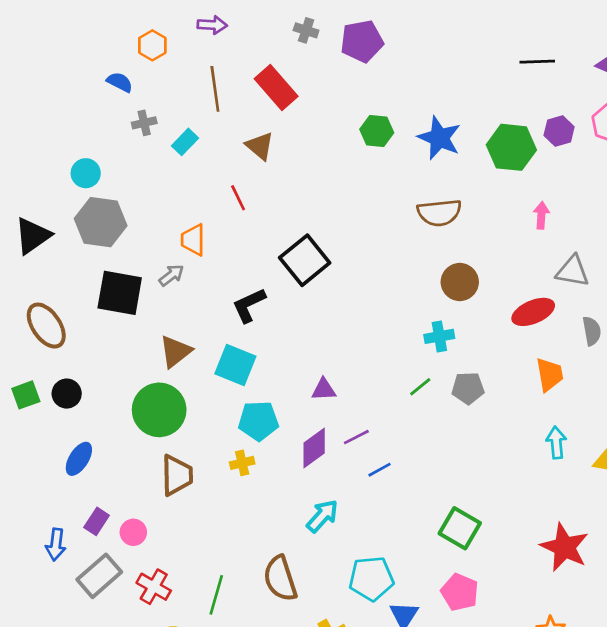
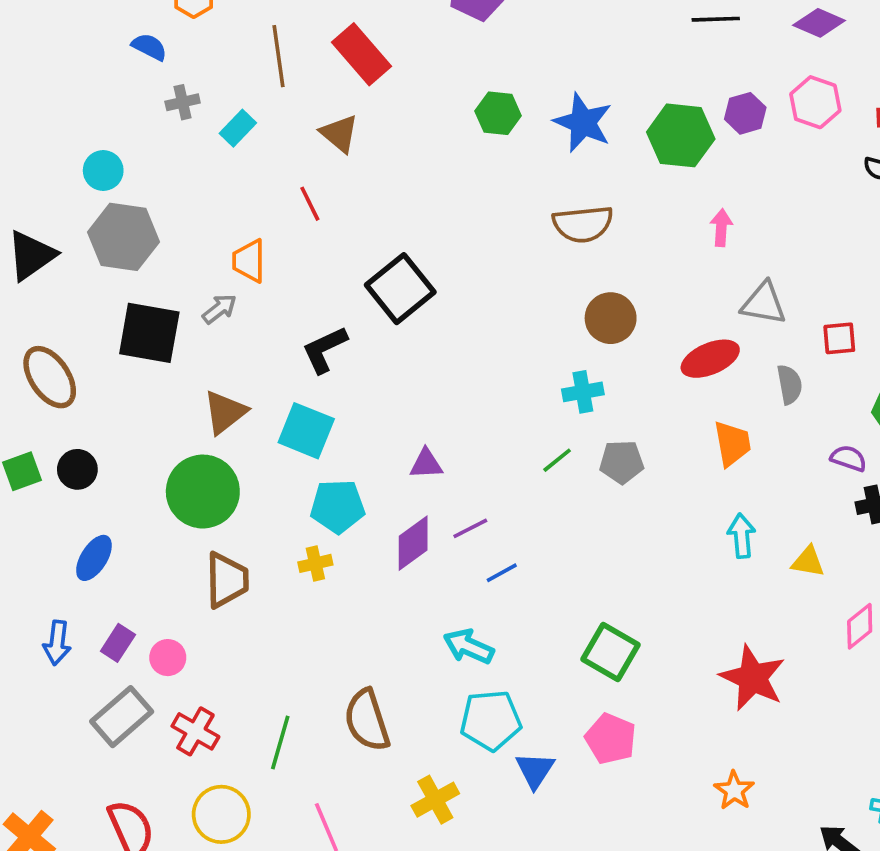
cyan arrow: (322, 516) -> (469, 646), moved, turned -108
blue arrow: (56, 545) -> (57, 643), moved

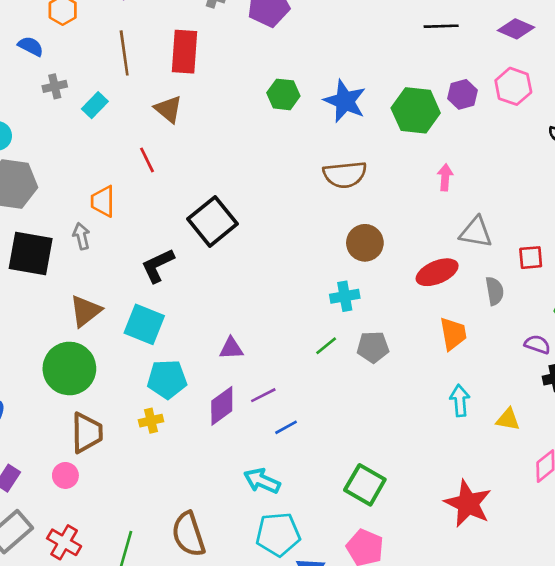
red rectangle: (361, 54) -> (184, 52), turned 45
gray arrow: (219, 309) -> (81, 236), turned -65
pink circle: (168, 658) -> (65, 475), moved

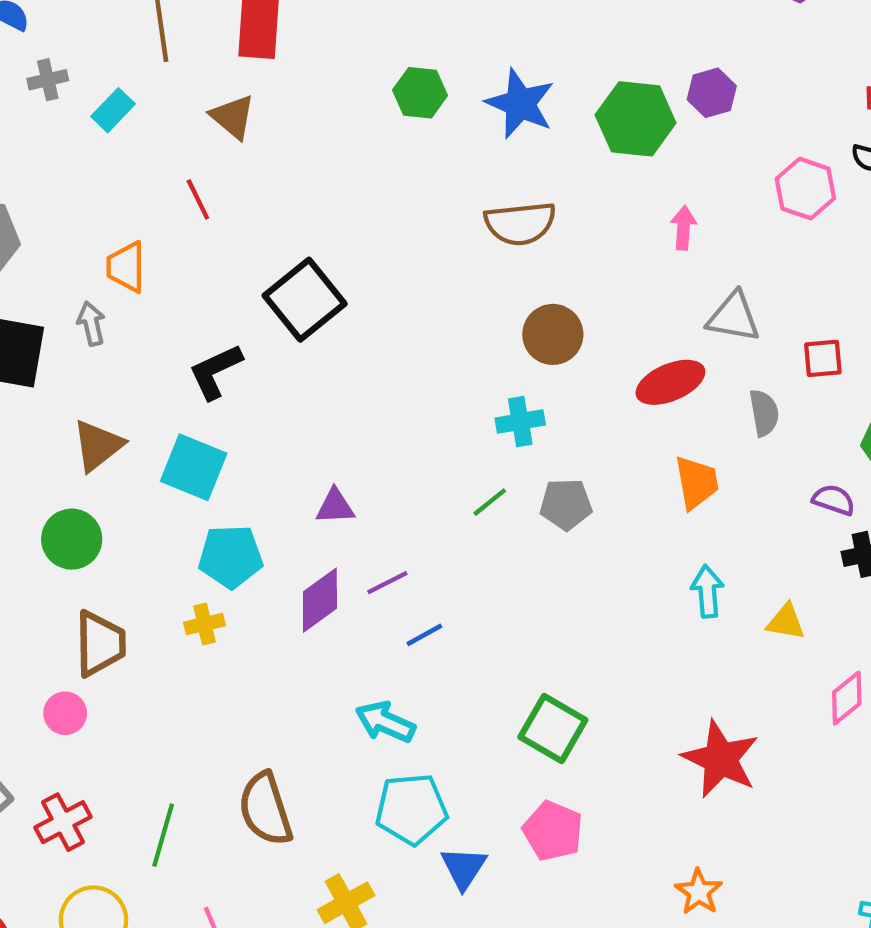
pink hexagon: (513, 86) -> (805, 189), moved
green circle: (69, 368) -> (72, 539), size x0.7
red cross: (64, 542) -> (63, 822), turned 32

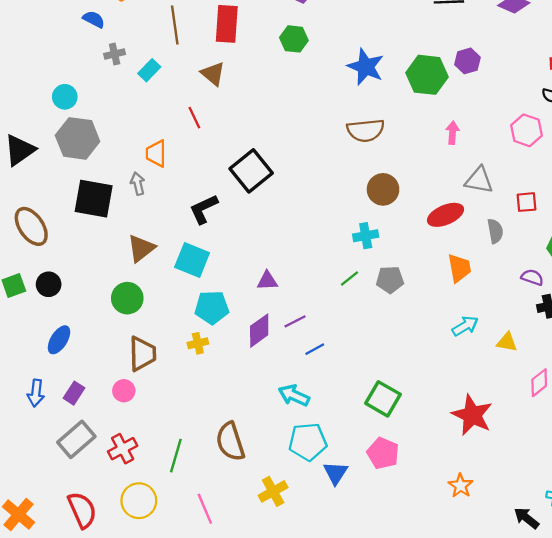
green hexagon: (420, 93) -> (294, 39), moved
pink hexagon: (805, 189) -> (526, 130), moved
cyan arrow: (707, 591) -> (465, 326), turned 64

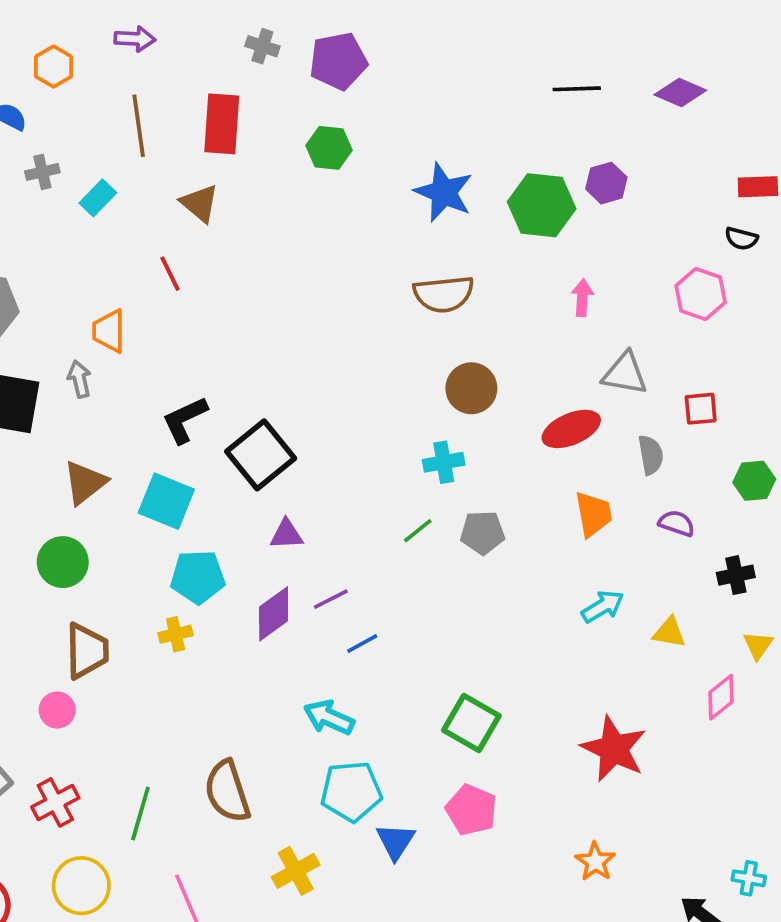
black square: (251, 171) -> (261, 455), moved
purple semicircle: (532, 277) -> (677, 523), moved

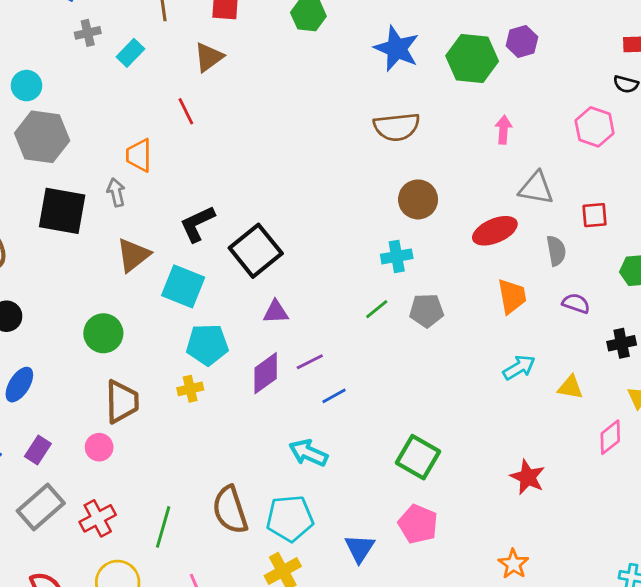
brown triangle: (200, 203) -> (209, 57), turned 44
brown triangle: (85, 483) -> (133, 255), moved
red star: (614, 749) -> (528, 477), size x0.7
cyan pentagon: (351, 791) -> (290, 518), moved

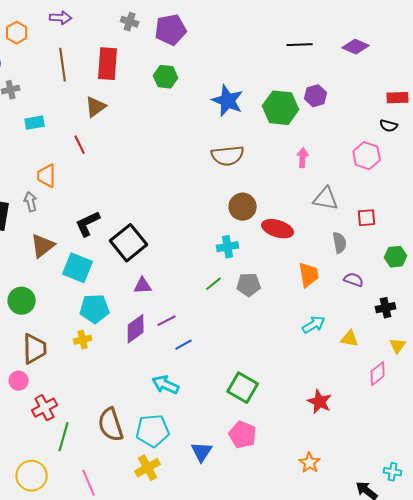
cyan rectangle: (130, 53) -> (35, 123), moved, turned 36
red ellipse: (495, 231) -> (278, 229), moved, turned 40
red cross: (98, 518) -> (45, 408), moved

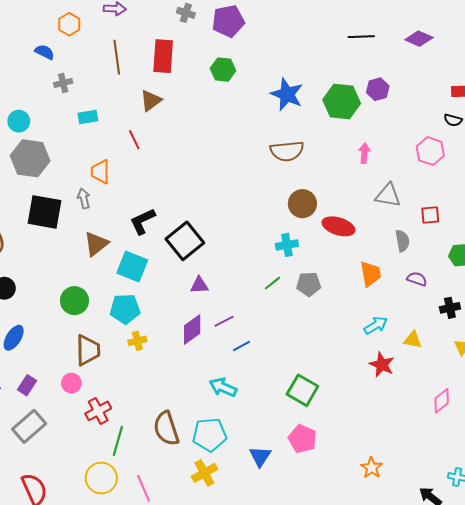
cyan pentagon: (95, 309) -> (125, 309), moved
pink diamond: (378, 374) -> (442, 401), moved
red star: (320, 402) -> (382, 365), moved
yellow circle: (32, 476) -> (101, 478), moved

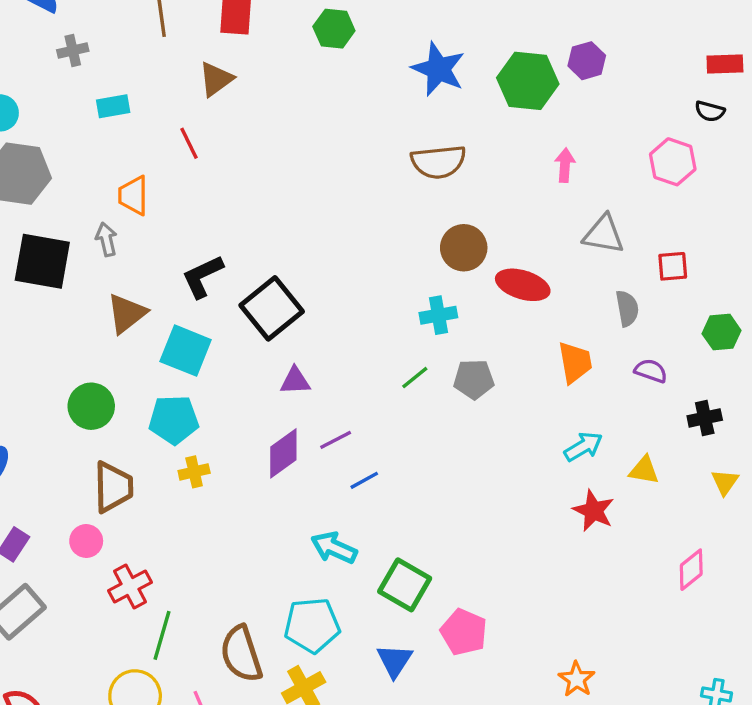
green square: (302, 390) -> (405, 585), moved
brown semicircle: (166, 429) -> (241, 654), moved

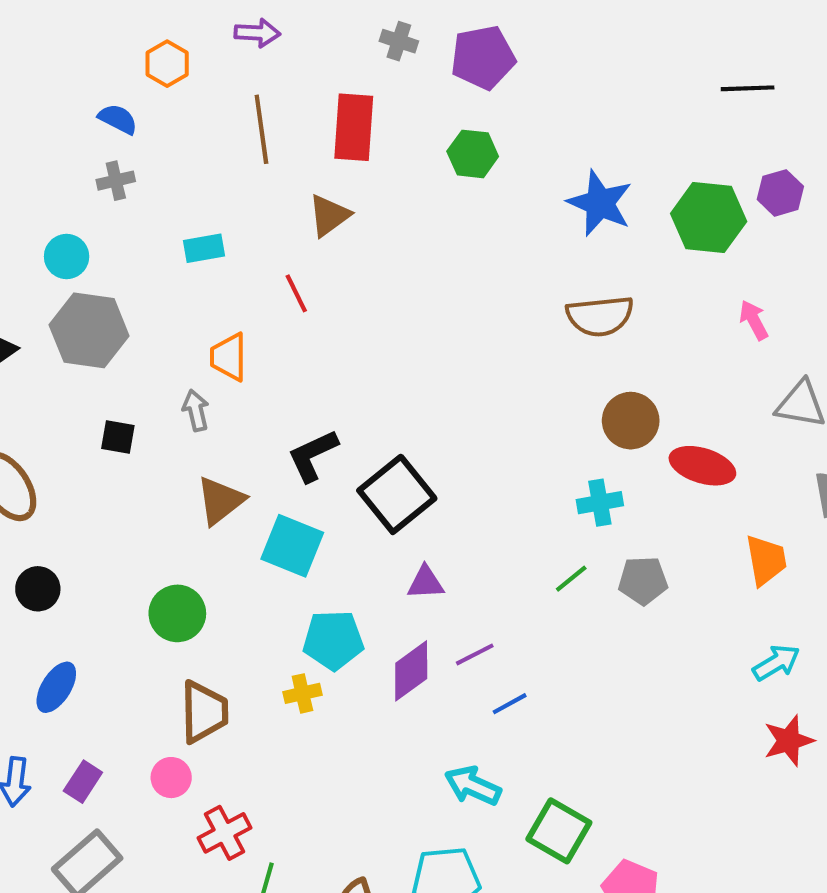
gray cross: (73, 51) -> (116, 181), moved
pink arrow: (565, 165) -> (754, 320), turned -32
black square: (42, 261) -> (118, 437), size x0.5
cyan pentagon: (174, 420) -> (333, 640), moved
red star: (593, 511) -> (789, 741), turned 30

